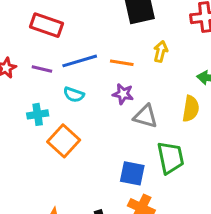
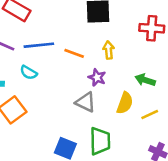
yellow arrow: (161, 51) -> (109, 50), turned -30
purple star: (123, 94) -> (97, 77), moved

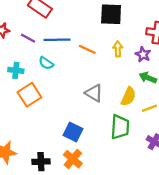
purple star: (97, 77) -> (143, 54), moved
green trapezoid: (100, 141) -> (120, 127), moved

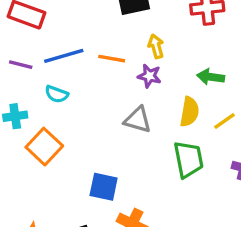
purple star: (143, 54) -> (149, 76), moved
blue square: (73, 132) -> (104, 187), moved

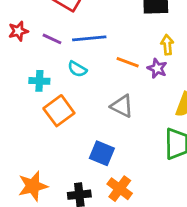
orange line: (112, 59) -> (128, 62), moved
gray triangle: (138, 120) -> (122, 106), moved

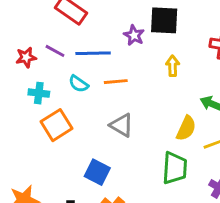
red star: (18, 31) -> (26, 57), moved
orange line: (128, 62) -> (116, 82), moved, turned -30
purple star: (157, 68) -> (134, 35), moved

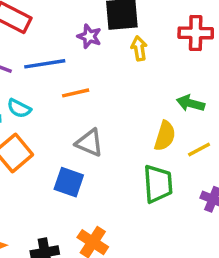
yellow arrow: (173, 66) -> (139, 48), moved
cyan semicircle: (79, 84) -> (19, 108), moved
blue square: (97, 172) -> (69, 182), moved

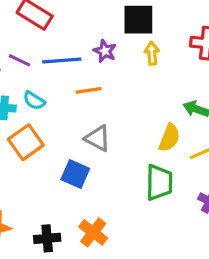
purple star: (89, 36) -> (105, 51), moved

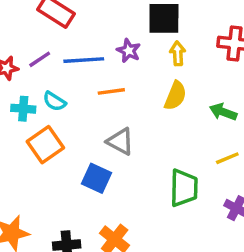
purple line: (19, 60) -> (40, 59), turned -60
yellow semicircle: (169, 138) -> (175, 96), moved

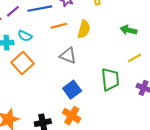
yellow semicircle: (175, 96) -> (84, 29), moved
blue square: (97, 178) -> (72, 90), moved, turned 36

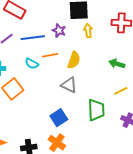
cyan semicircle: (25, 36) -> (32, 64), moved
gray triangle: (68, 56) -> (69, 85), moved

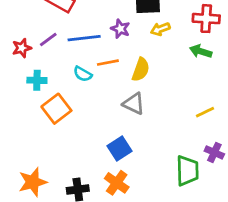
yellow arrow: (88, 31) -> (160, 29), turned -104
green arrow: (117, 64) -> (201, 51), moved
green trapezoid: (96, 110) -> (187, 171), moved

